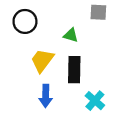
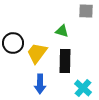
black circle: (25, 21) -> (13, 43), moved

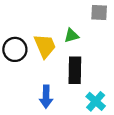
green triangle: (62, 31) -> (71, 36), turned -32
yellow trapezoid: (37, 53) -> (45, 46), moved, turned 120

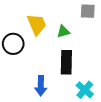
yellow trapezoid: (45, 46) -> (37, 24), moved

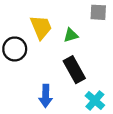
black rectangle: (66, 62) -> (74, 70), turned -30

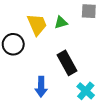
green triangle: (71, 35) -> (61, 22), moved

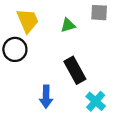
yellow trapezoid: (37, 25) -> (28, 21), moved

